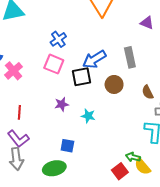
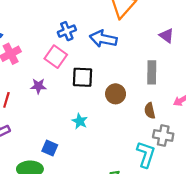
gray rectangle: (130, 57) -> (152, 72), moved
blue arrow: (94, 59) -> (103, 39), moved, turned 30
purple star: (62, 104) -> (38, 86), moved

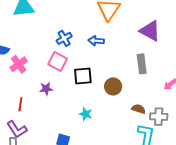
purple triangle: (167, 36) -> (150, 31), size x1.6
blue arrow: (103, 39) -> (96, 41), size x0.7
brown semicircle: (150, 111) -> (139, 109), moved, turned 128

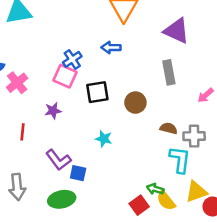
blue cross: (64, 38) -> (72, 59), moved
purple L-shape: (17, 129) -> (58, 160), moved

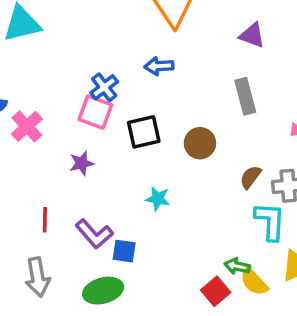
purple triangle: (177, 31) -> (252, 35), size x0.7
brown semicircle: (169, 128) -> (251, 177), turned -63
red line: (22, 132) -> (45, 220), moved

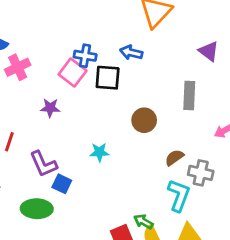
blue cross: (104, 87) -> (85, 56), turned 30
black square: (144, 132) -> (108, 78), moved
cyan star: (158, 199) -> (99, 152), turned -30

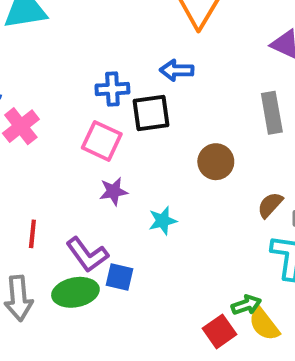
pink square: (73, 72) -> (102, 141), moved
purple star: (50, 108) -> (113, 191), moved
green ellipse: (37, 209) -> (75, 292), moved
green arrow: (143, 222) -> (246, 305), turned 144

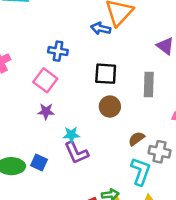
blue arrow: (177, 70) -> (101, 28), moved
black square: (151, 113) -> (106, 74), moved
purple L-shape: (87, 255) -> (76, 153), moved

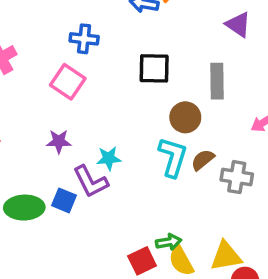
brown circle: (110, 107) -> (185, 117), moved
purple star: (46, 111) -> (59, 141), moved
purple L-shape: (76, 153) -> (91, 182), moved
cyan L-shape: (141, 171) -> (173, 157), moved

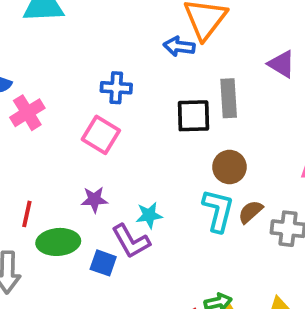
gray rectangle: (217, 81) -> (229, 98), moved
green ellipse: (24, 208) -> (58, 242), moved

